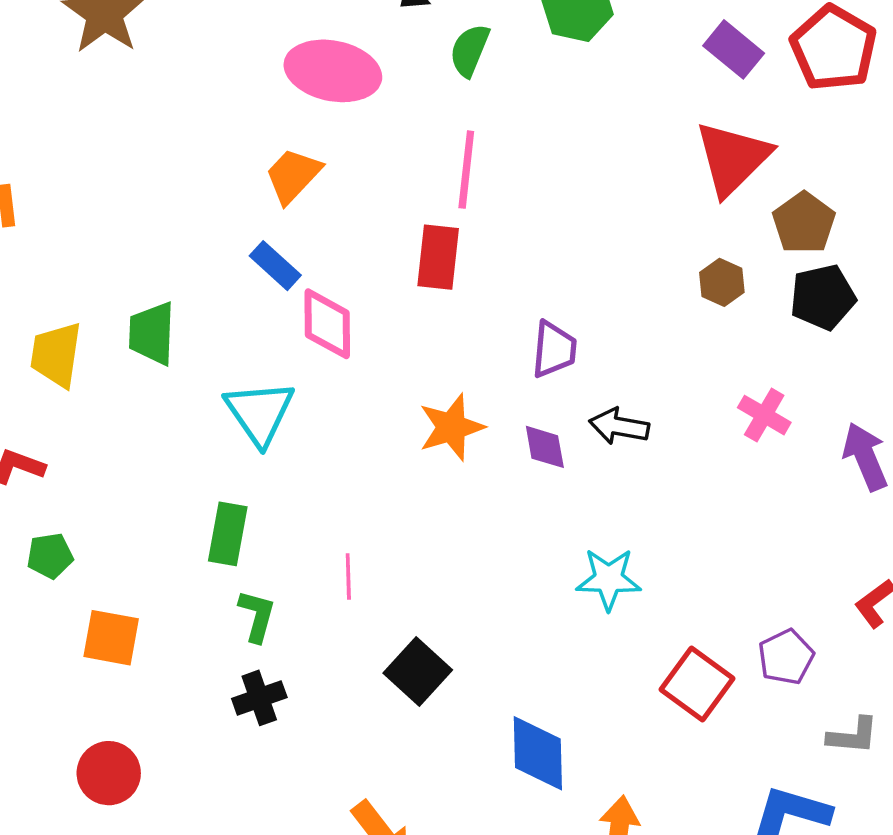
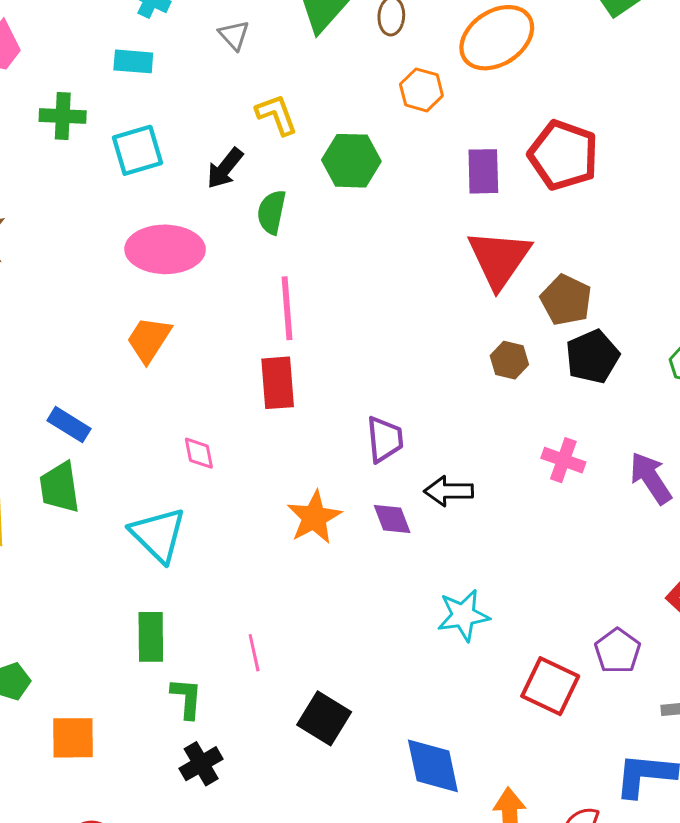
purple rectangle: (734, 49) -> (483, 171), turned 60
blue rectangle: (275, 266) -> (69, 425), moved
pink diamond: (327, 324) -> (199, 453), size x0.6

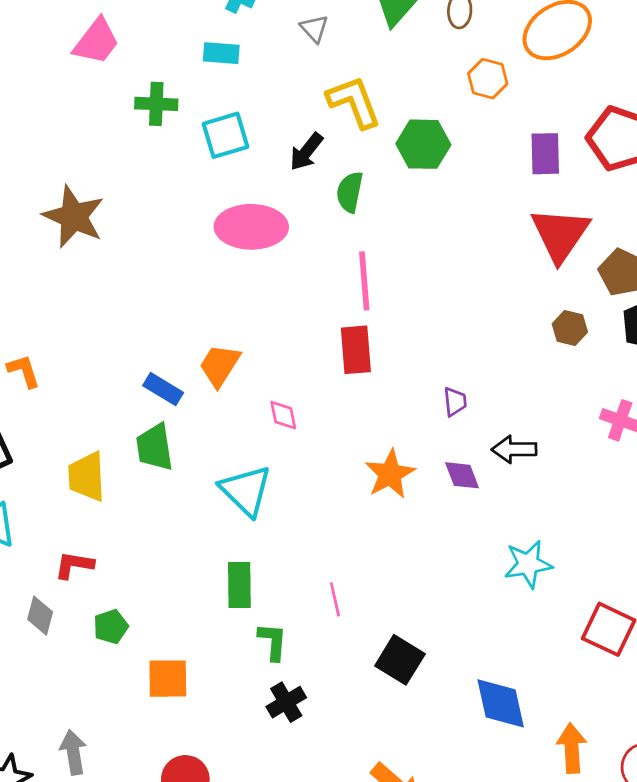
yellow L-shape: (277, 115) -> (354, 102), size x1.4
orange trapezoid: (149, 339) -> (220, 365), moved
purple trapezoid: (385, 439) -> (455, 402), size x0.7

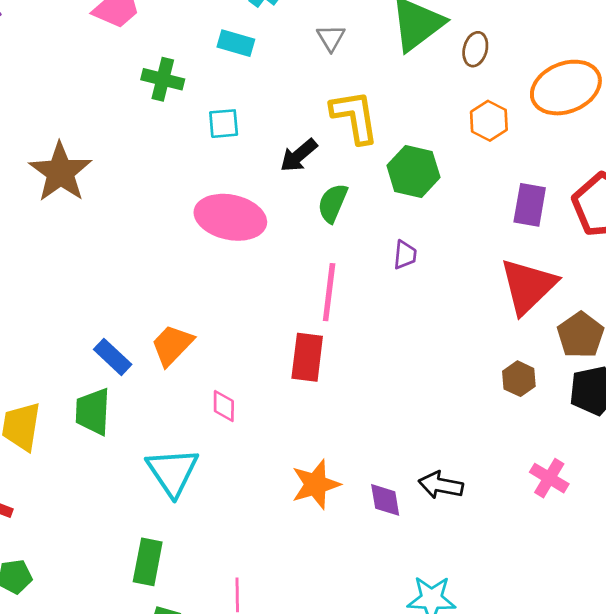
cyan square: (226, 135) -> (224, 124), size x0.7
purple trapezoid: (455, 402) -> (405, 255), moved

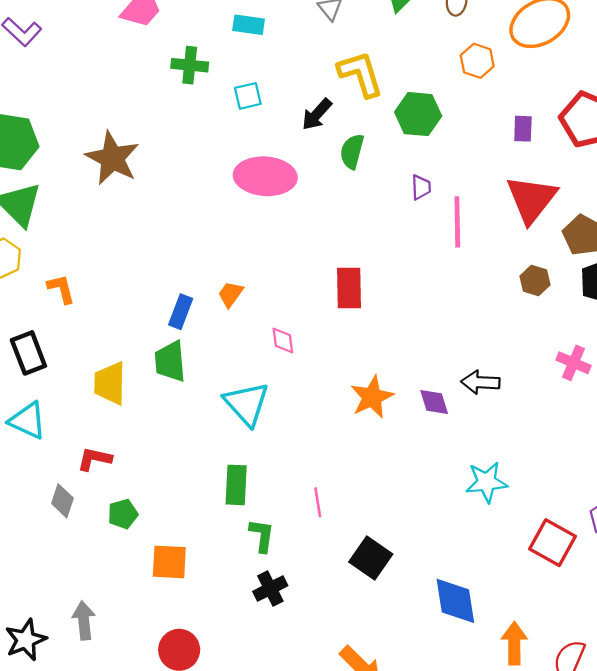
purple rectangle: (530, 205) -> (523, 129), size x0.7
pink line: (329, 292) -> (457, 222), moved
orange trapezoid: (172, 345) -> (231, 294), size x0.7
blue rectangle: (113, 357) -> (181, 312), turned 76

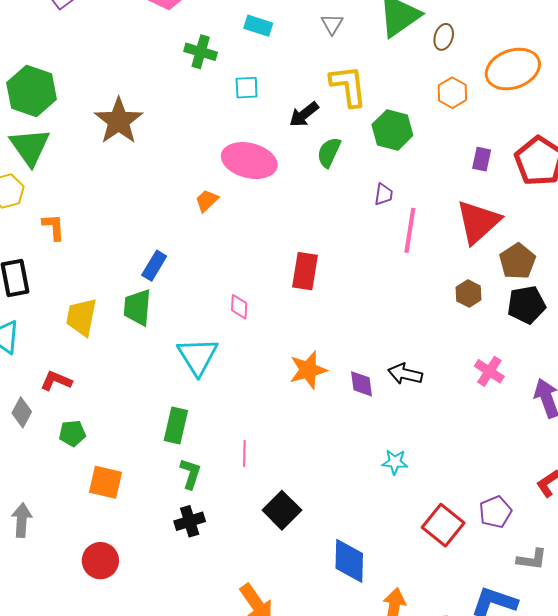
orange trapezoid: (231, 294) -> (207, 201), moved
cyan star: (486, 482) -> (395, 462), size x0.7

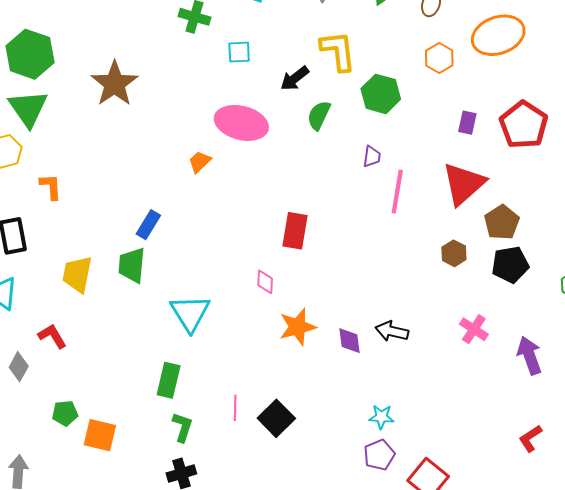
pink diamond: (239, 307) -> (265, 282), moved
red L-shape: (56, 381) -> (52, 336), turned 36
green pentagon: (72, 433) -> (65, 413), moved
black square: (282, 510) -> (276, 418), moved
purple pentagon: (495, 512) -> (379, 455), moved

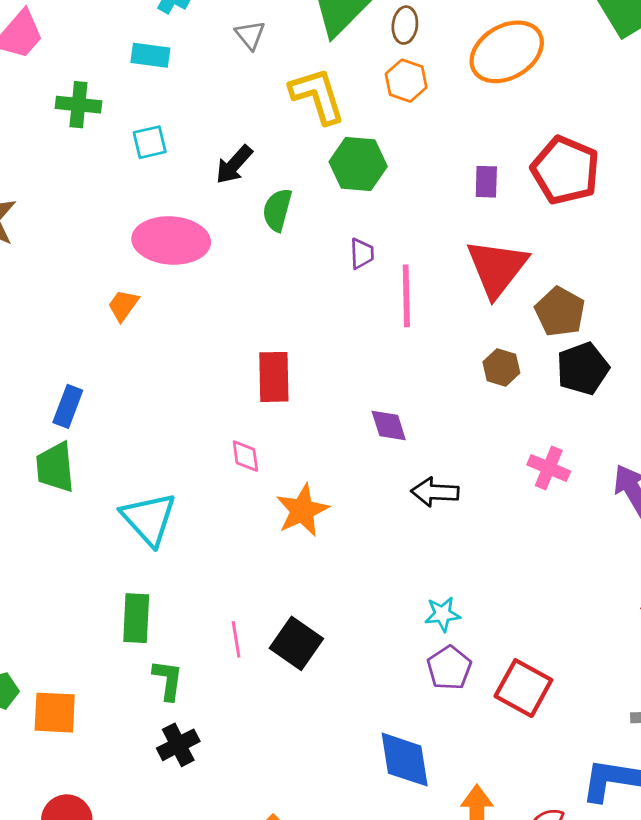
yellow L-shape: (338, 51) -> (317, 96), moved
orange hexagon: (439, 58) -> (406, 81), moved
purple diamond: (349, 341) -> (389, 426), moved

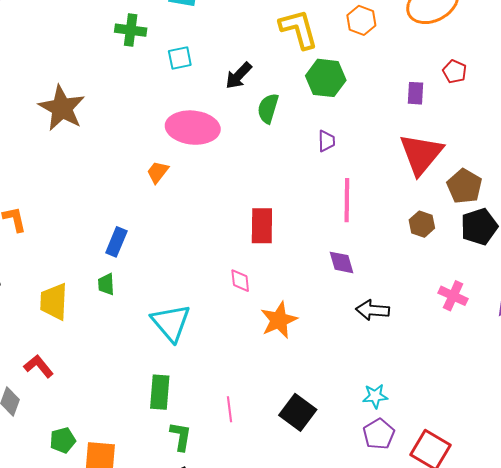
red pentagon: (565, 170) -> (455, 72), moved, size x0.5
pink line: (406, 296) -> (347, 200), moved
green trapezoid: (55, 467) -> (106, 284), size x0.6
black square: (296, 643) -> (298, 412), moved

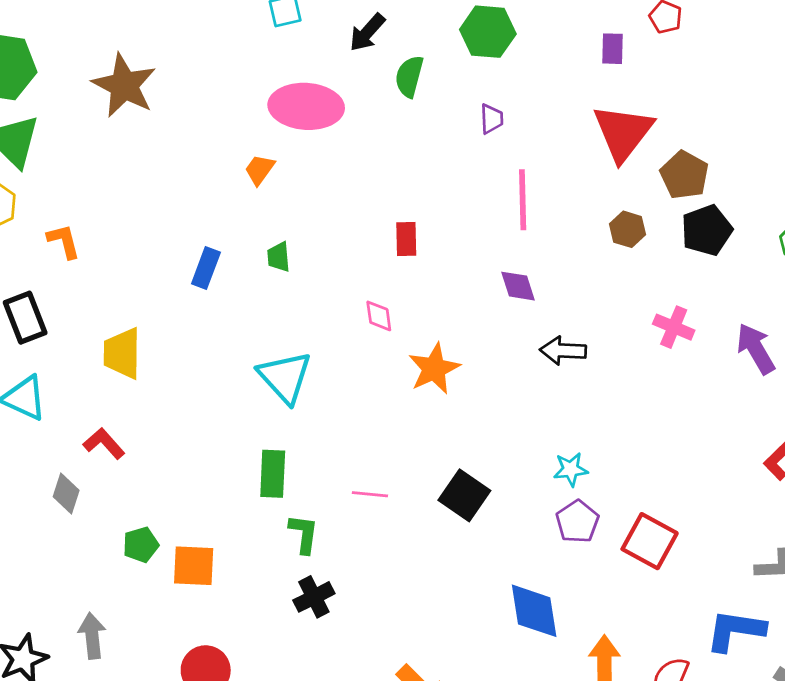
red rectangle: (262, 226) -> (406, 239), size x0.7
green trapezoid: (106, 284) -> (279, 257), moved
pink line: (230, 409) -> (370, 494), turned -75

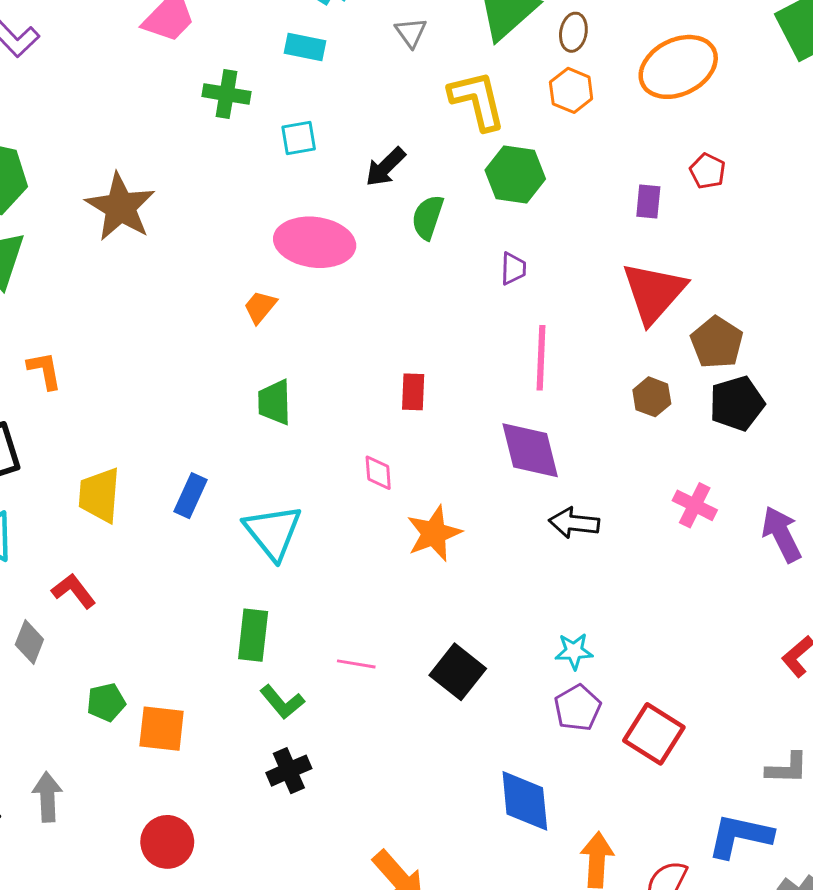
green trapezoid: (279, 257) -> (275, 402), size x1.4
blue rectangle: (206, 268) -> (190, 496), moved
purple diamond: (518, 286) -> (530, 450), size x1.6
green L-shape: (304, 534) -> (282, 702), turned 129

